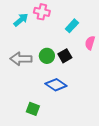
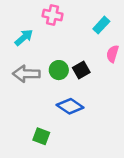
cyan arrow: (21, 20) -> (24, 38), moved
cyan rectangle: (72, 26) -> (101, 25), moved

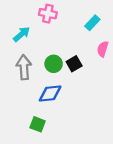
gray arrow: (26, 74) -> (24, 67), turned 85
blue diamond: (70, 106) -> (50, 93), moved, turned -40

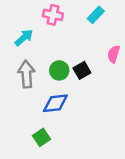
cyan rectangle: (92, 23) -> (96, 15), moved
green square: (38, 124) -> (42, 137), turned 35

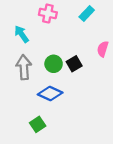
cyan arrow: (24, 38) -> (22, 34), turned -84
blue diamond: (55, 103) -> (50, 94), turned 30

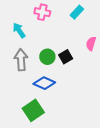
green square: (38, 124) -> (33, 110), size x1.5

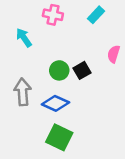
gray arrow: (21, 60) -> (23, 92), moved
green square: (33, 110) -> (59, 137), moved, turned -30

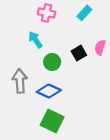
cyan arrow: (24, 38) -> (35, 40), moved
black square: (82, 70) -> (79, 53), moved

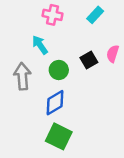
gray arrow: (20, 81) -> (22, 76), moved
blue diamond: (49, 91) -> (55, 103), turned -55

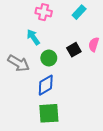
gray arrow: (22, 76) -> (19, 63), turned 125
green square: (59, 136) -> (49, 113), turned -30

